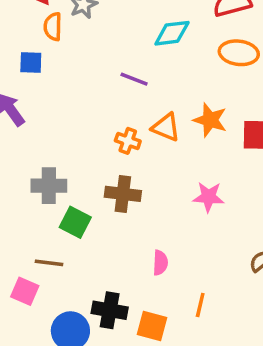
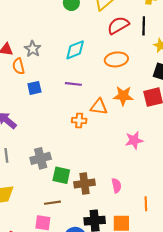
cyan diamond: (172, 33) -> (75, 50), moved
orange ellipse: (239, 53) -> (116, 59), moved
blue square: (31, 63) -> (34, 88), moved
brown cross: (123, 194) -> (84, 184), moved

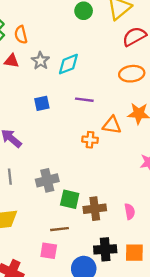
cyan diamond: (75, 50) -> (68, 64), moved
orange semicircle: (18, 66) -> (21, 35), moved

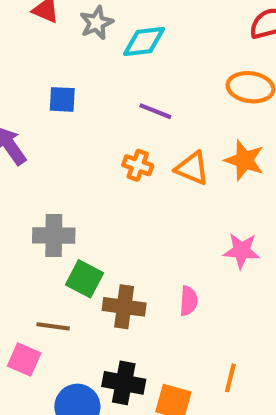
blue square: (42, 103) -> (62, 99), moved
orange cross: (90, 140) -> (138, 165), moved
pink semicircle: (130, 211) -> (189, 301), moved

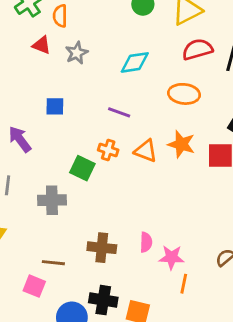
cyan diamond: (144, 42) -> (135, 62), moved
pink star: (242, 251) -> (171, 257), moved
green square: (84, 279) -> (82, 168), moved
orange line: (230, 378) -> (184, 284), moved

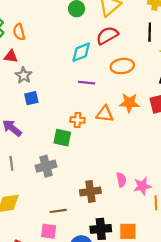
red semicircle: (197, 49) -> (107, 35), moved
gray star: (77, 53) -> (24, 75), moved
purple line: (119, 112) -> (86, 83), moved

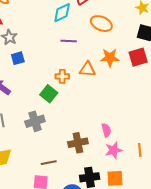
orange ellipse: (122, 66) -> (101, 24), turned 35
green square: (62, 138) -> (49, 94), turned 30
pink star: (142, 186) -> (114, 150), moved

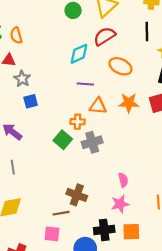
orange triangle: (87, 69) -> (98, 106), moved
gray cross: (35, 121) -> (92, 142), moved
brown cross: (78, 143) -> (77, 195), moved, turned 30
pink star: (114, 150) -> (120, 204), moved

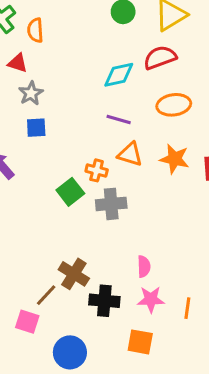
orange ellipse: (120, 66) -> (174, 105), turned -45
pink star: (120, 204) -> (151, 299), moved
brown line: (61, 213) -> (46, 295), turned -49
black cross: (104, 230) -> (104, 301), moved

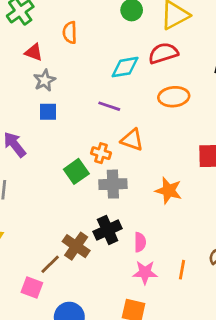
orange semicircle: (35, 30) -> (70, 33), moved
purple line: (119, 120) -> (109, 106), moved
orange star: (175, 159) -> (169, 191), moved
black cross: (104, 301) -> (108, 230), moved, turned -32
orange line: (187, 308) -> (182, 270), moved

